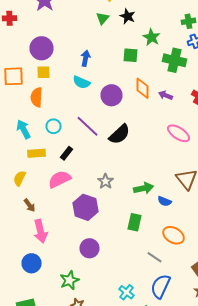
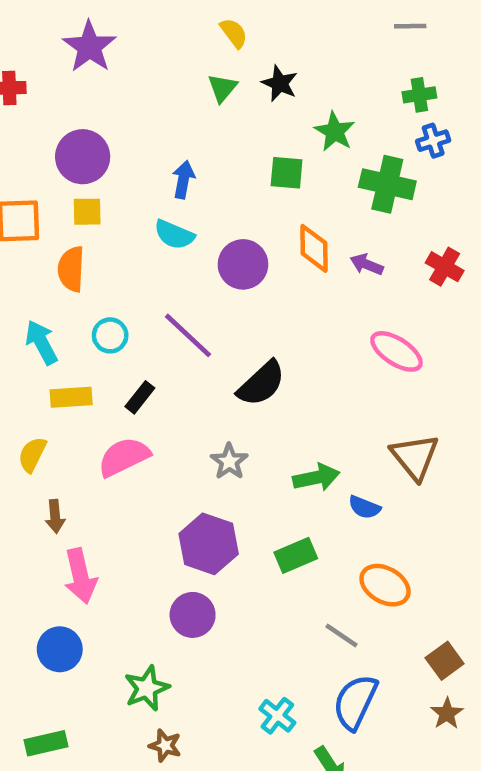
black semicircle: (120, 134) -> (261, 384), moved
brown arrow: (30, 205) -> (55, 516), turned 32
purple hexagon: (86, 207) -> (209, 544), moved
green rectangle: (134, 222) -> (296, 555), turned 54

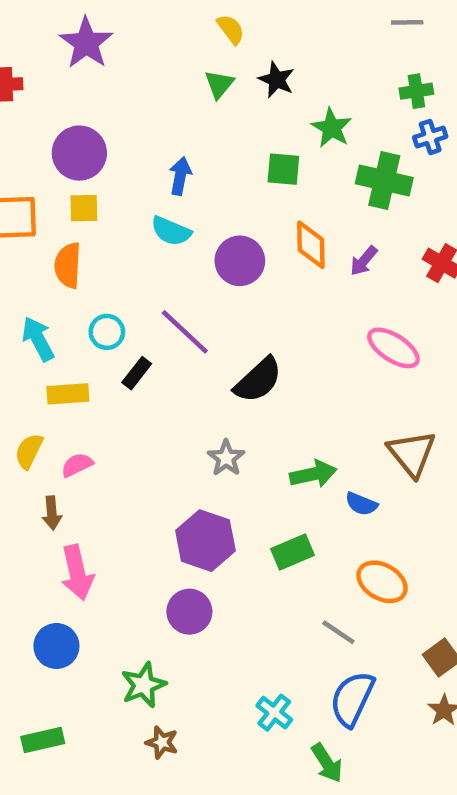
purple arrow: (367, 264) -> (364, 261), turned -72
black rectangle: (140, 397) -> (137, 373), moved
pink semicircle: (124, 457) -> (77, 465), moved, size x0.6

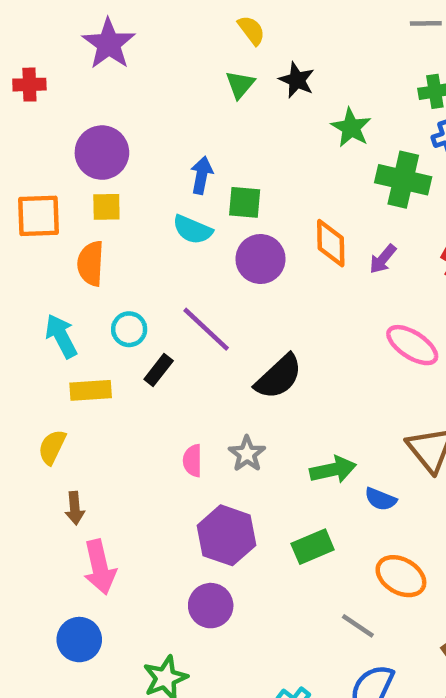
green square: (283, 169) -> (245, 202), moved
pink semicircle: (77, 465) -> (193, 461), moved, turned -64

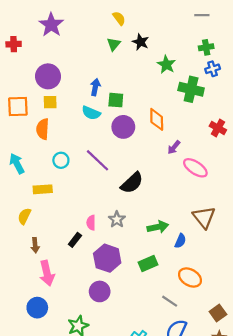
purple arrow: (383, 259) -> (174, 147), moved
cyan arrow: (61, 336) -> (17, 163), moved
black rectangle: (159, 370) -> (75, 240), moved
blue semicircle: (381, 499) -> (180, 241), turned -88

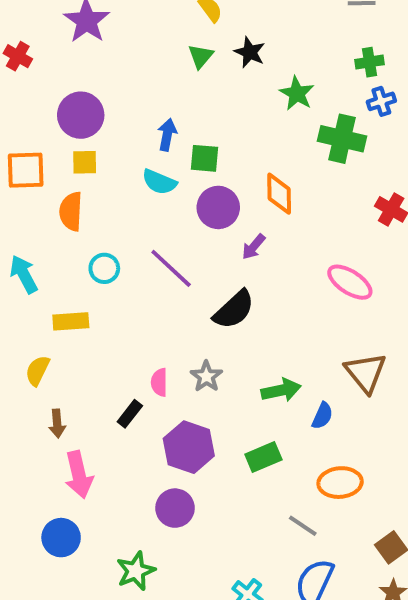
red cross: (14, 44) -> (18, 56), turned 32
purple arrow: (174, 147) -> (254, 247), moved
orange ellipse: (190, 278) -> (340, 483), turned -35

